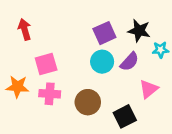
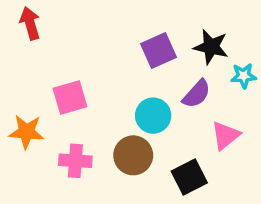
red arrow: (25, 29) -> (30, 23), moved
cyan circle: (102, 62) -> (153, 116), moved
pink cross: (50, 94) -> (75, 161), moved

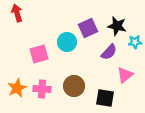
cyan circle: (153, 116) -> (67, 42), moved
orange star: (26, 132) -> (17, 88), moved, turned -30
black square: (189, 177) -> (105, 98), turned 36

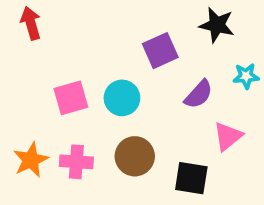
black star: (117, 26) -> (217, 25), moved
cyan circle: (67, 42) -> (122, 98), moved

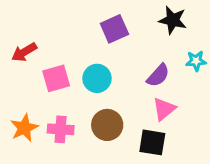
red arrow: (31, 23) -> (24, 52), moved, turned -105
purple square: (160, 51) -> (114, 29), moved
pink triangle: (228, 136) -> (164, 109), moved

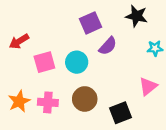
purple semicircle: (158, 75) -> (108, 46), moved
pink triangle: (164, 109) -> (148, 86), moved
black square: (152, 142) -> (120, 113), turned -30

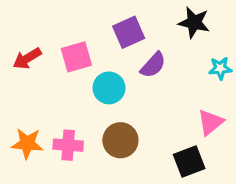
pink square: (44, 62) -> (76, 57), moved
orange star: (19, 101) -> (27, 144), turned 30
black square: (120, 113) -> (189, 162), moved

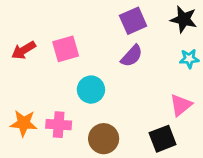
black star: (194, 22) -> (184, 19), moved
purple square: (129, 32) -> (133, 21), moved
cyan circle: (109, 88) -> (91, 90), moved
brown circle: (120, 140) -> (104, 139), moved

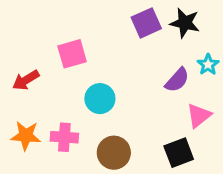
black star: (184, 19) -> (185, 23), moved
red arrow: (24, 50) -> (26, 80), moved
purple semicircle: (132, 56) -> (177, 80), moved
cyan star: (189, 59) -> (208, 65), turned -30

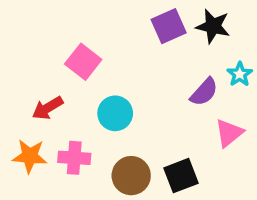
pink square: (72, 54) -> (83, 62), turned -36
red arrow: (26, 80) -> (48, 108), moved
black square: (179, 153) -> (181, 176), moved

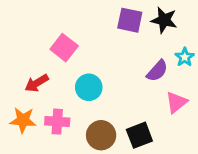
purple square: (169, 26) -> (130, 20), turned 36

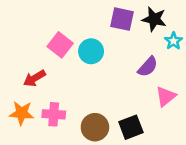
cyan star: (185, 57) -> (173, 41), moved
cyan circle: (89, 87) -> (91, 51), moved

